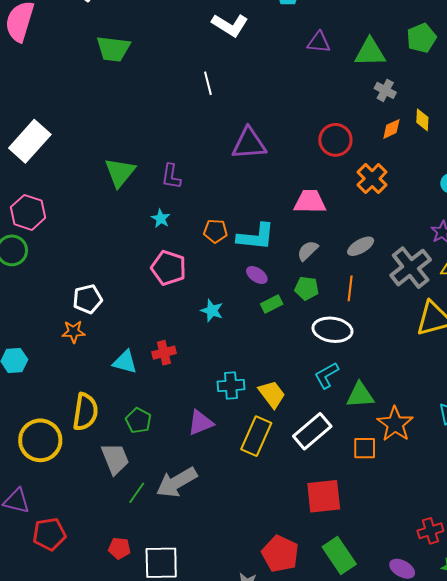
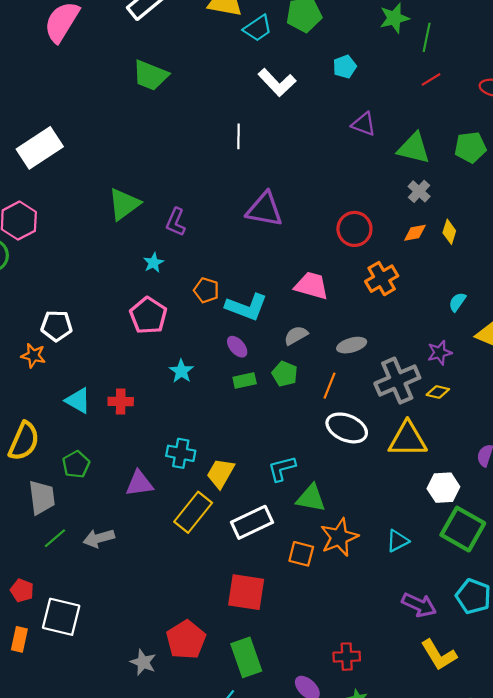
white ellipse: (332, 330) -> (347, 428), moved
yellow trapezoid: (272, 394) -> (220, 473), turned -128
gray arrow: (177, 482) -> (99, 538), size x0.7

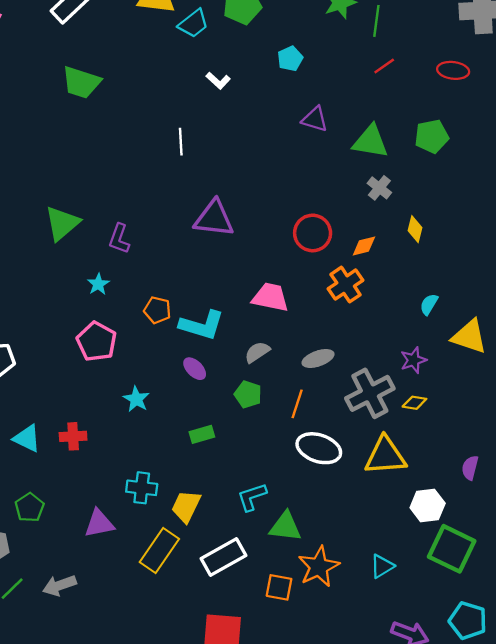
white L-shape: (277, 82) -> (218, 81), size x0.6
orange diamond: (415, 233) -> (364, 246), moved
green rectangle: (245, 381) -> (202, 434), moved

